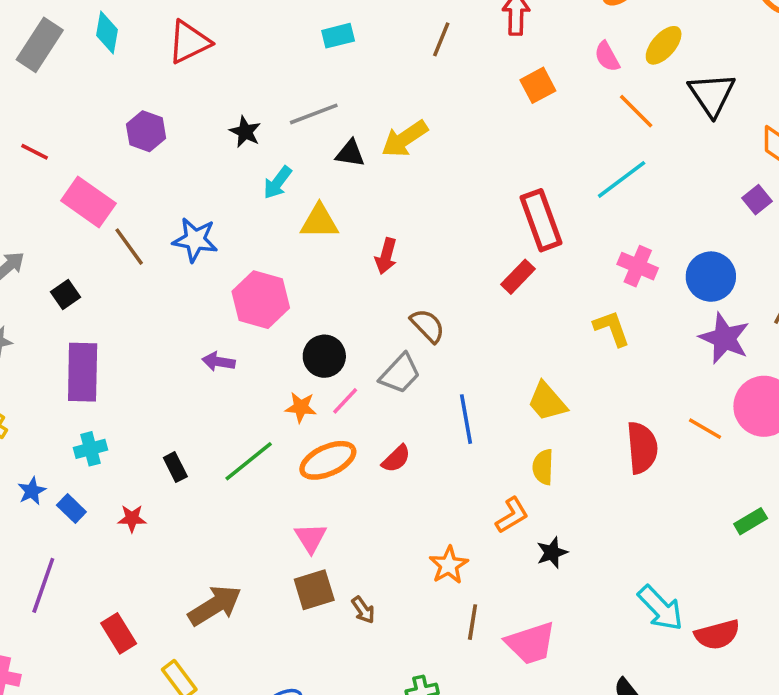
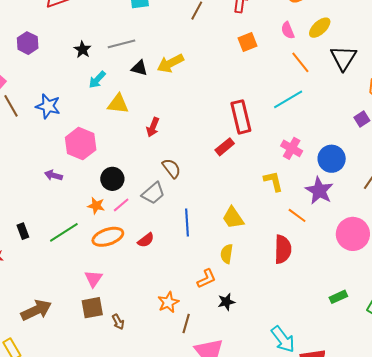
purple star: (724, 338) -> (319, 191), moved
orange line: (705, 429) -> (297, 215), moved
brown line: (473, 622) -> (186, 323), moved

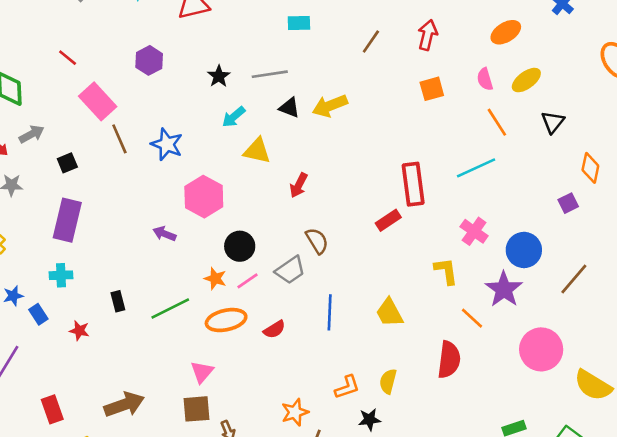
black triangle: (343, 58) -> (553, 122), size x0.7
yellow semicircle: (227, 254) -> (388, 381), moved

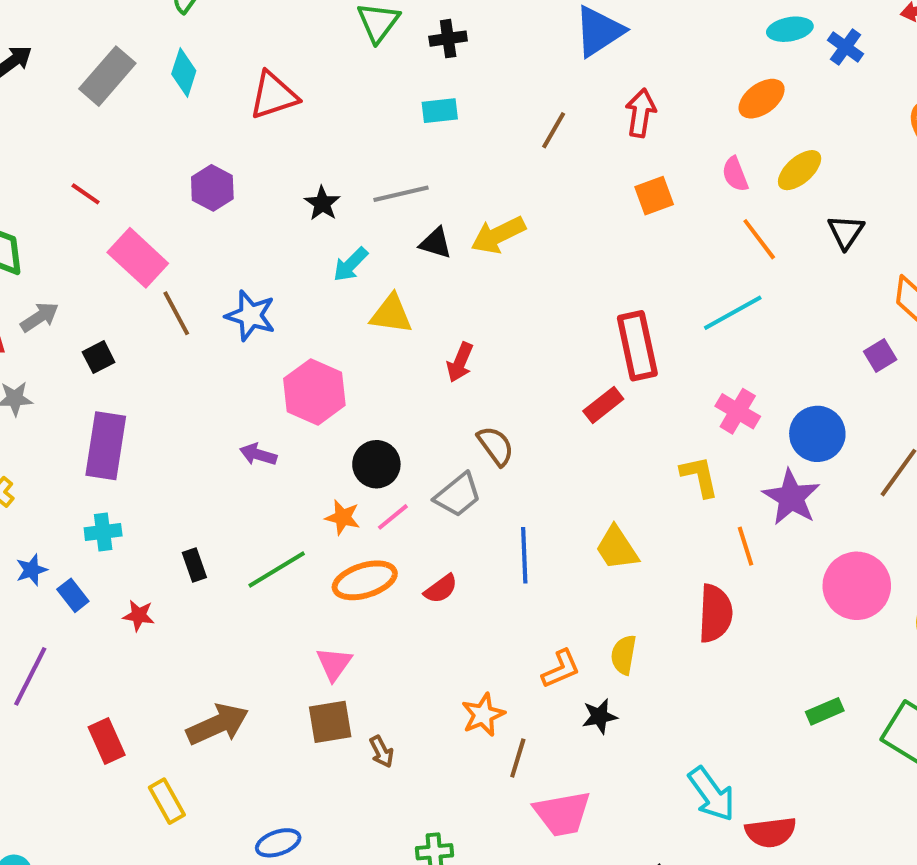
orange line: (472, 318) -> (746, 546), turned 35

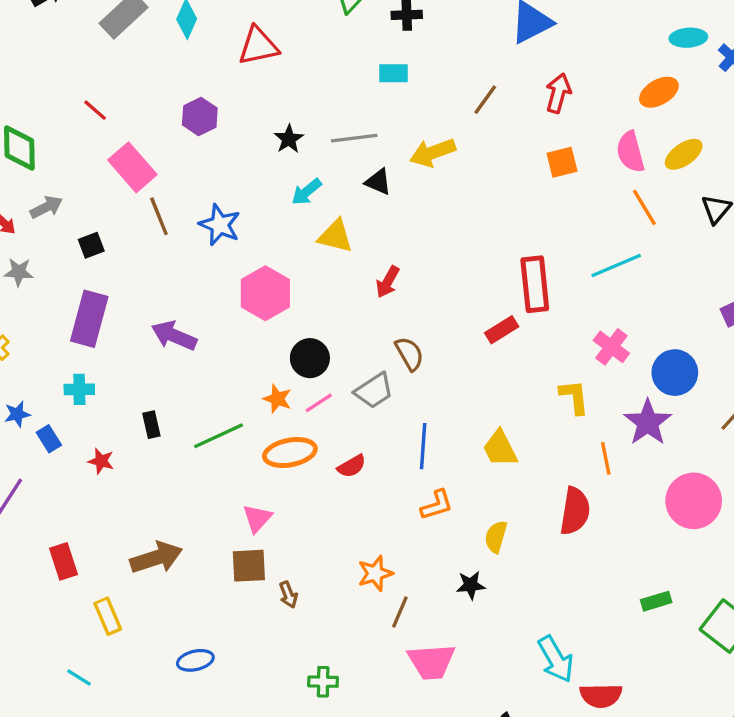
pink semicircle: (735, 174) -> (630, 152), size x1.4
yellow arrow: (498, 235) -> (433, 153), moved
purple arrow: (258, 454) -> (174, 336), moved, size x1.5
orange L-shape: (561, 669) -> (437, 505), moved

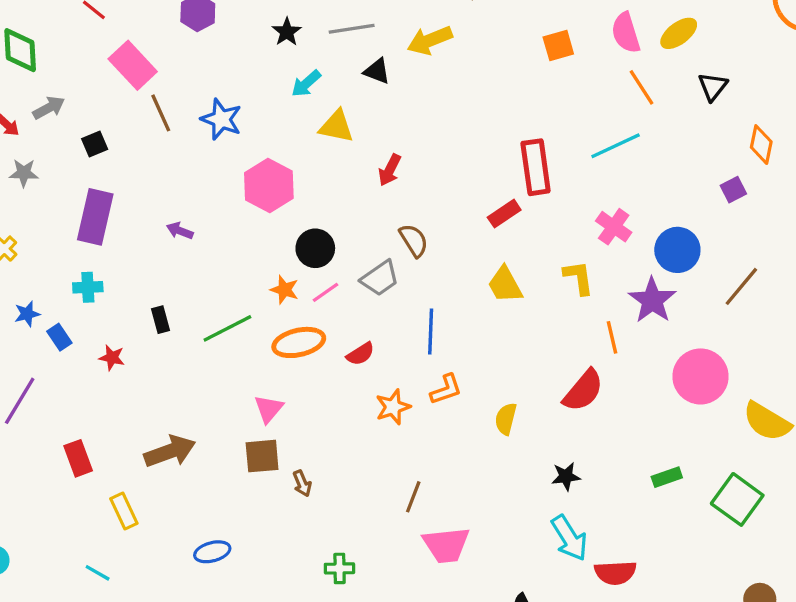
purple arrow: (174, 336) -> (180, 231), size x0.6
yellow trapezoid: (500, 449) -> (505, 285), moved
red semicircle: (575, 511) -> (583, 391), turned 33
orange star: (375, 573) -> (393, 407), moved
black star: (471, 585) -> (566, 476), moved

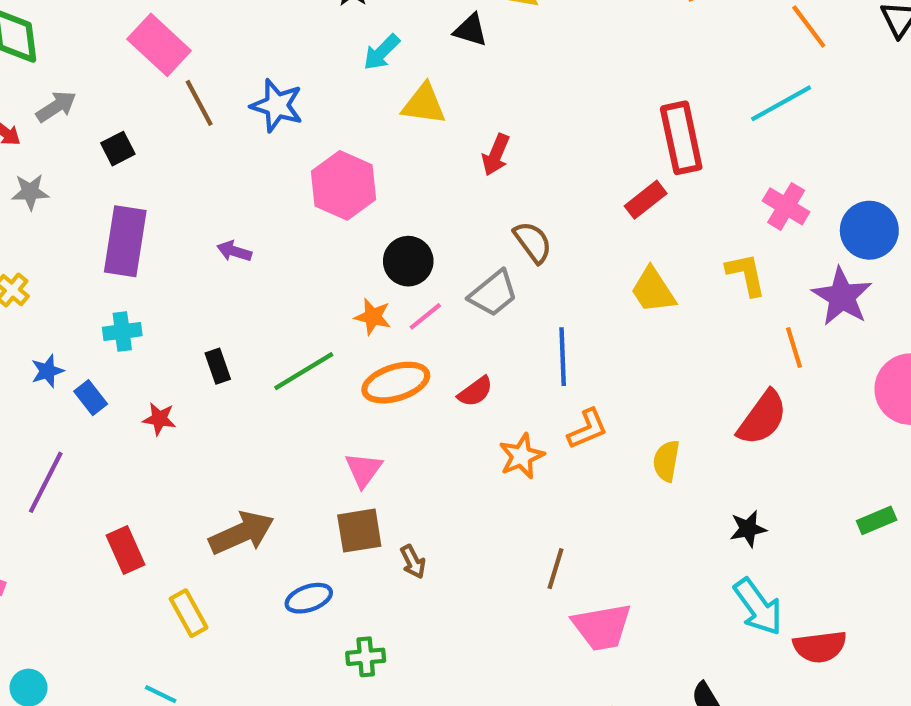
blue ellipse: (212, 552) -> (309, 598), moved
green cross: (340, 568) -> (366, 657), moved

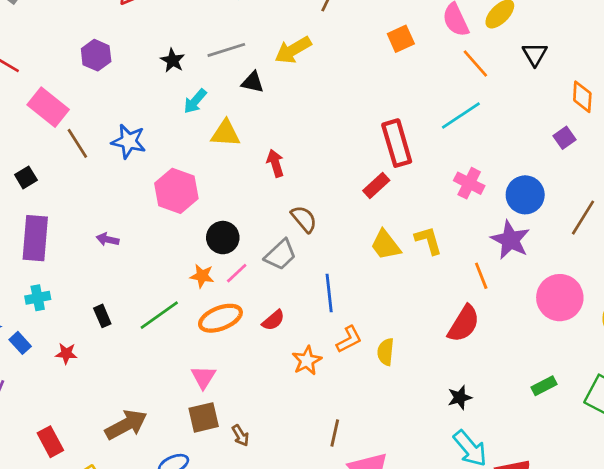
red arrow: (496, 155) -> (275, 163), turned 144
yellow L-shape: (746, 274) -> (428, 240), moved
yellow semicircle: (666, 461) -> (386, 352), moved

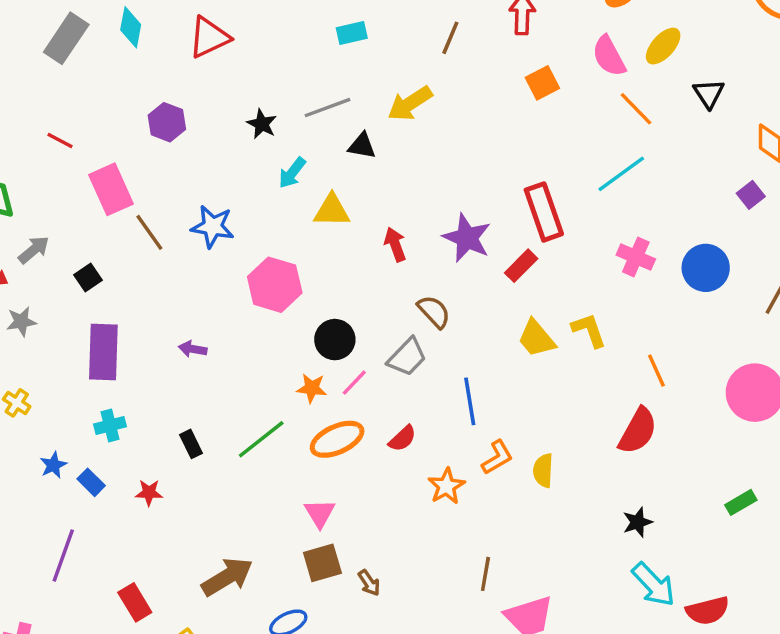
pink rectangle: (48, 107) -> (111, 189), turned 30
purple star: (510, 240) -> (467, 238), moved

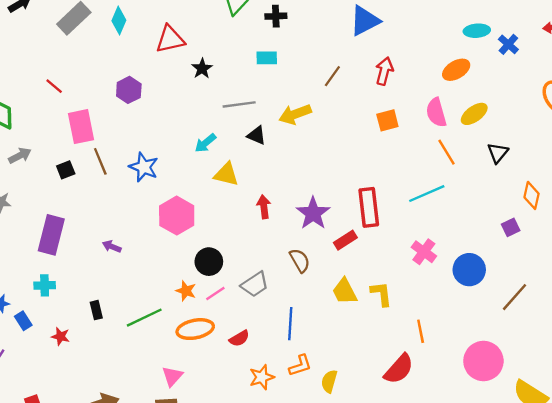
black star: (262, 124) -> (202, 69), moved
black square: (88, 278) -> (66, 170), moved
brown semicircle: (434, 312) -> (300, 260), moved

